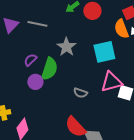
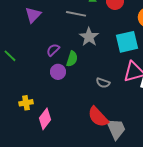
gray line: (37, 24) -> (76, 14), moved
green semicircle: (49, 69) -> (72, 59), size x0.7

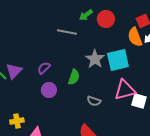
purple triangle: (33, 15) -> (14, 71), moved
gray star: (89, 37) -> (95, 59), moved
green semicircle: (72, 59) -> (74, 77), moved

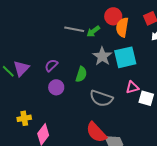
green arrow: (86, 15) -> (93, 31), moved
orange semicircle: (135, 37) -> (122, 27), moved, turned 30
pink triangle: (125, 90) -> (132, 87), size x0.6
gray semicircle: (94, 101) -> (101, 98), size x1.6

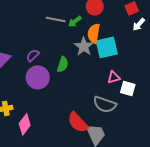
orange semicircle: (122, 27) -> (94, 33), moved
purple circle: (56, 87) -> (38, 77), size x1.5
gray semicircle: (101, 98) -> (105, 104), moved

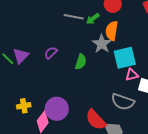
cyan square: (107, 47) -> (125, 58), moved
purple circle: (38, 77) -> (57, 109), moved

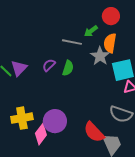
gray line: (74, 17) -> (72, 42), moved
green semicircle: (81, 62) -> (68, 68), moved
yellow cross: (24, 106) -> (22, 118), size x1.5

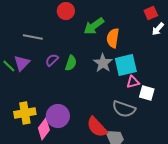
red circle: (111, 16) -> (66, 11), moved
green arrow: (91, 31) -> (94, 26), size x1.5
gray line: (72, 42) -> (33, 37), moved
gray star: (100, 56) -> (103, 63), moved

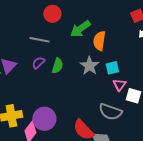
gray line: (33, 37) -> (39, 40), moved
cyan square: (126, 65) -> (112, 68), size x0.6
pink triangle: (133, 82) -> (119, 85), turned -40

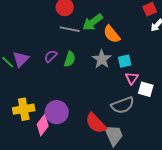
gray line: (39, 40) -> (70, 29), moved
orange semicircle: (99, 41) -> (112, 34), turned -48
gray semicircle: (110, 112) -> (123, 105), turned -40

